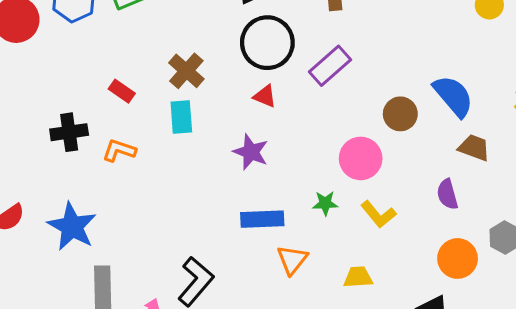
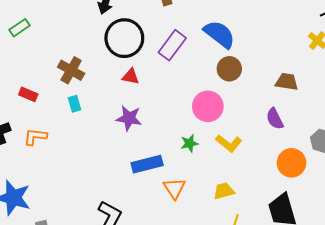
blue semicircle: (453, 96) -> (219, 34), moved
cyan rectangle: (181, 117) -> (74, 104), size x0.7

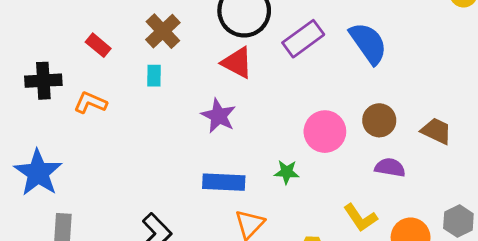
brown circle: (229, 69) -> (379, 120), moved
red triangle: (131, 76) -> (237, 63), size x1.4
purple semicircle: (275, 119) -> (390, 167), moved, turned 110
yellow L-shape: (229, 143) -> (360, 218), moved

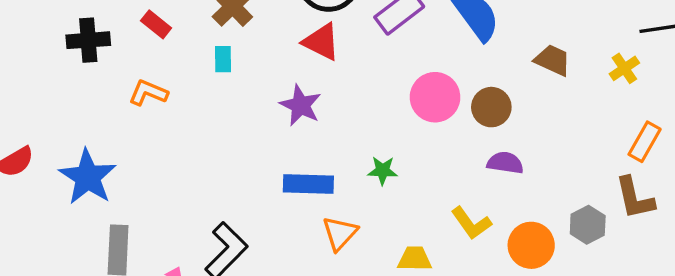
black cross: (43, 81) -> (88, 40), moved
brown trapezoid: (436, 131) -> (553, 60), moved
pink circle: (325, 132) -> (435, 97), moved

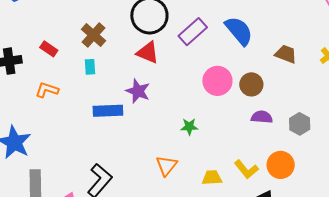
blue rectangle: (308, 184) -> (108, 111), moved
yellow L-shape: (471, 223) -> (246, 169), moved
gray hexagon: (588, 225) -> (300, 124), moved

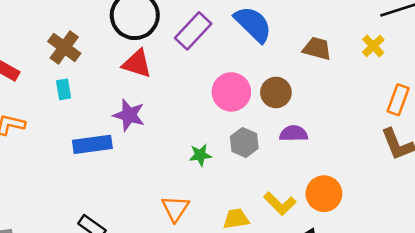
gray hexagon: (300, 124) -> (244, 142), moved

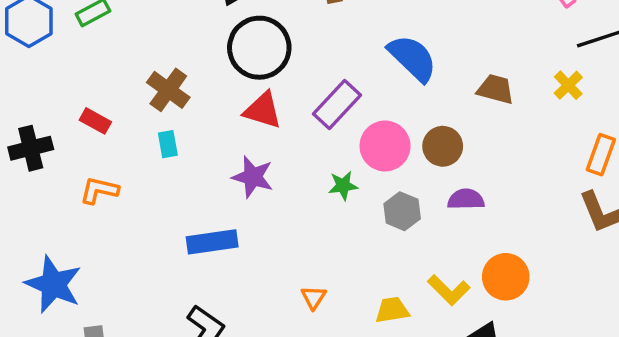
purple rectangle: (193, 31) -> (337, 105), moved
blue rectangle: (92, 144) -> (212, 242), moved
green star: (200, 155) -> (343, 186), moved
orange triangle: (175, 209) -> (314, 297), size x0.7

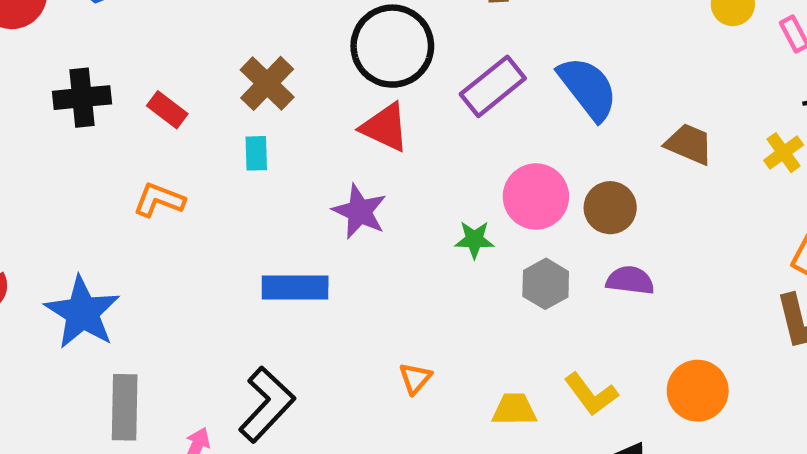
purple rectangle: (337, 105) -> (493, 86), moved
black cross: (31, 148) -> (82, 98), moved
orange circle: (506, 277) -> (698, 391), moved

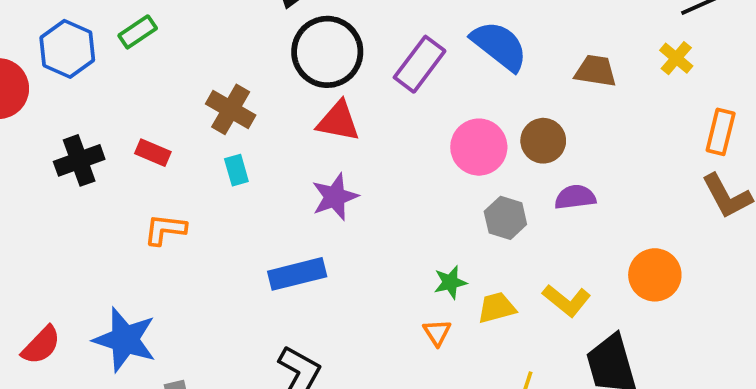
purple star: (360, 211) -> (335, 197), turned -30
green star: (474, 240) -> (450, 282), moved
orange triangle: (415, 378) -> (437, 332), moved
yellow trapezoid: (514, 409) -> (497, 308), moved

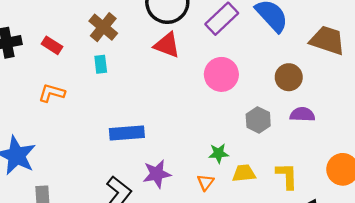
brown trapezoid: (596, 71) -> (327, 40), size x1.4
pink circle: (479, 147) -> (221, 74), moved
purple star: (335, 197) -> (157, 174), moved
yellow L-shape: (567, 300) -> (287, 176), turned -140

